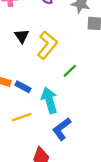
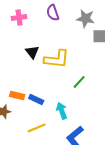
yellow L-shape: (47, 45) -> (57, 59), turned 60
cyan arrow: (49, 100) -> (62, 111), size x0.7

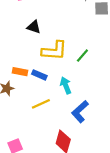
black triangle: (32, 52) -> (34, 27), turned -32
yellow L-shape: (57, 59) -> (54, 51), moved

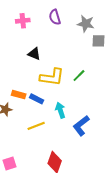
green line: (82, 56) -> (79, 76), moved
blue L-shape: (80, 112) -> (81, 126), moved

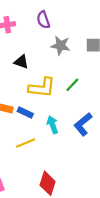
gray star: (86, 24) -> (61, 46), moved
blue L-shape: (81, 126) -> (83, 124), moved

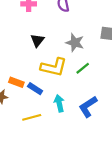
gray star: (61, 46) -> (75, 43), moved
black triangle: (21, 62) -> (37, 40), turned 40

